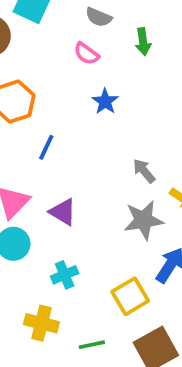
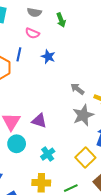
blue line: (46, 147) -> (19, 54), moved

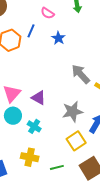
gray arrow: (77, 89) -> (81, 74), size x1.5
gray star: (83, 115) -> (73, 112), moved
cyan cross: (48, 154) -> (34, 126), moved, turned -32

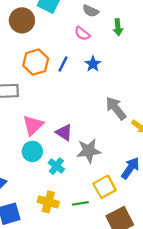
blue line: (31, 31) -> (63, 64), moved
gray star: (73, 112) -> (89, 151), moved
green line: (57, 167) -> (80, 203), moved

